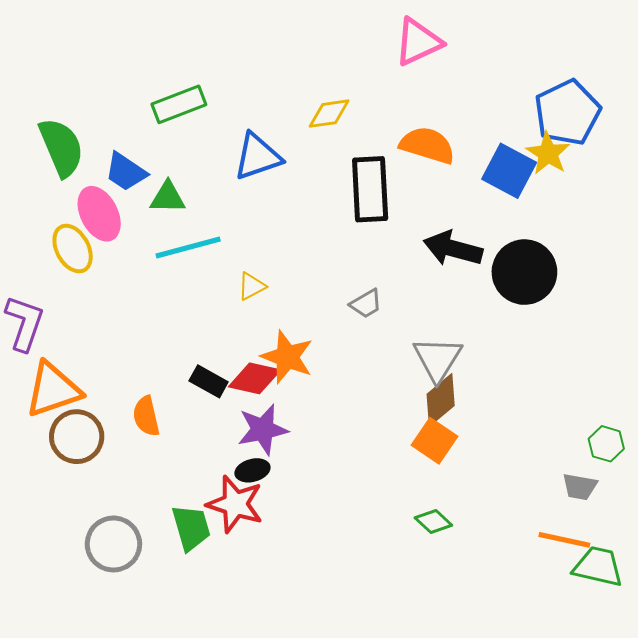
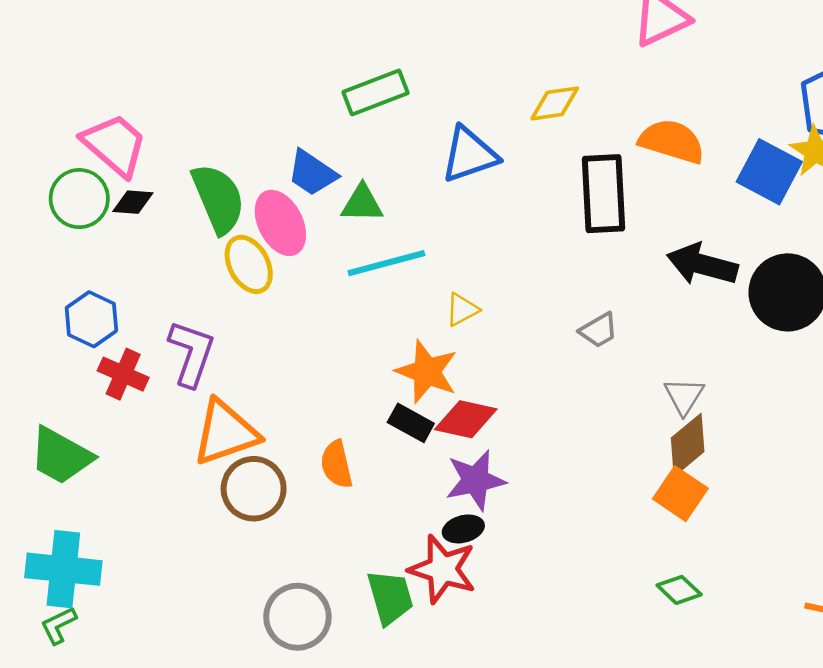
green semicircle: (61, 147) -> (218, 199), moved
orange star: (287, 357) -> (427, 372), moved
gray triangle: (438, 359) -> (684, 396), size x0.7

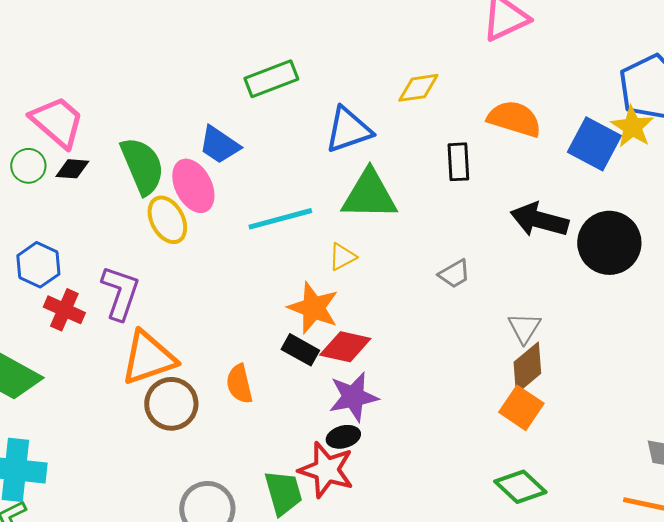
black rectangle: (603, 194) -> (458, 162), size x0.6
green circle: (79, 199) -> (28, 166), size x0.7
green triangle: (362, 203) -> (369, 195), moved, size x1.6
green diamond: (679, 590) -> (520, 487), size x1.4

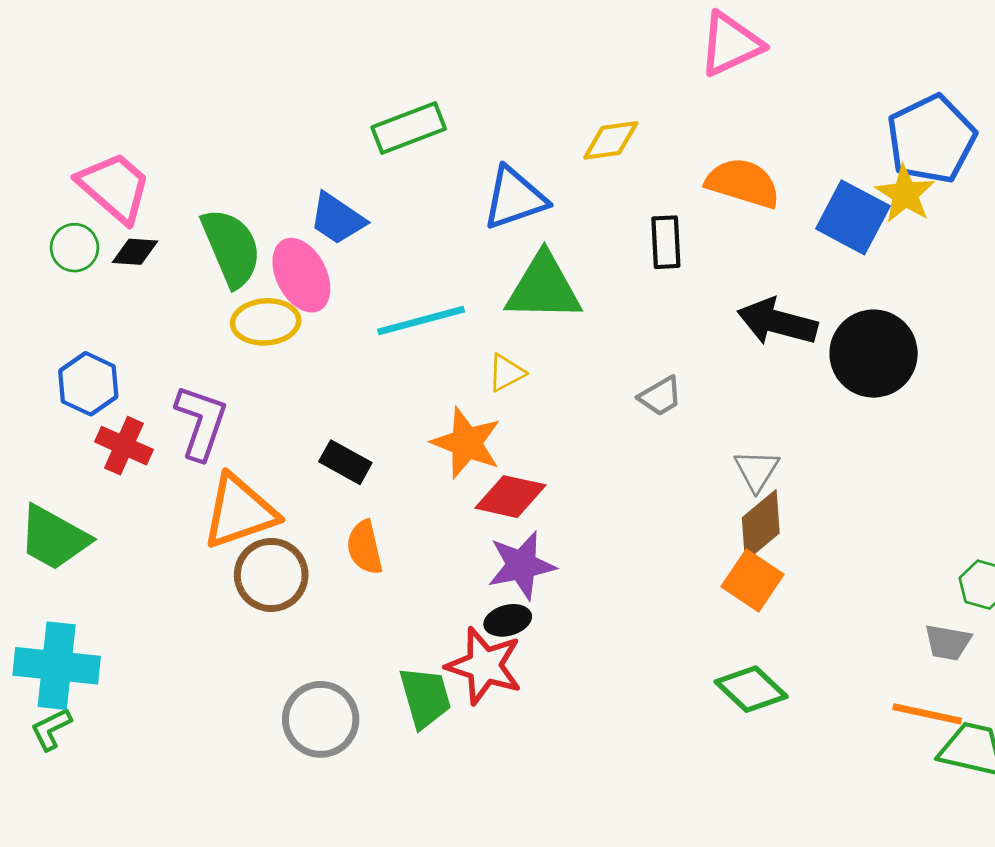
yellow ellipse: (167, 220) -> (266, 322), turned -66
black rectangle: (300, 350) -> (345, 462), moved

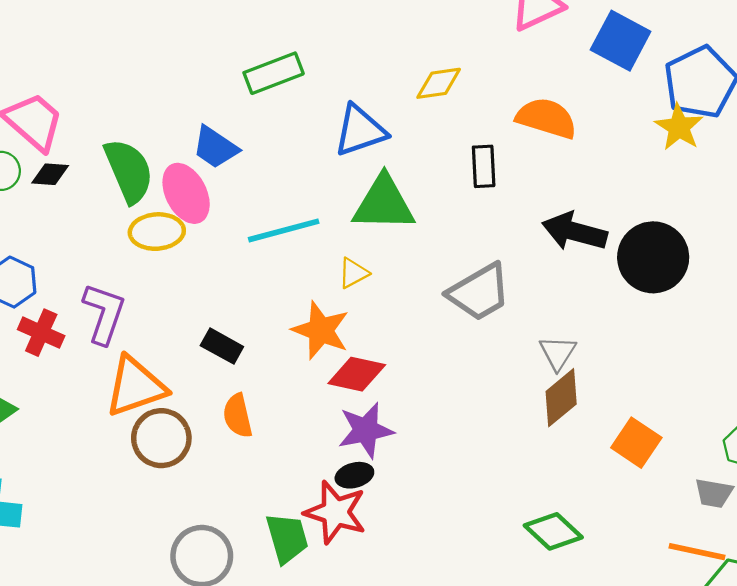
blue square: (853, 217) -> (621, 41), moved
gray trapezoid: (660, 396) -> (479, 292), size x1.8
orange square: (752, 580) -> (636, 443), moved

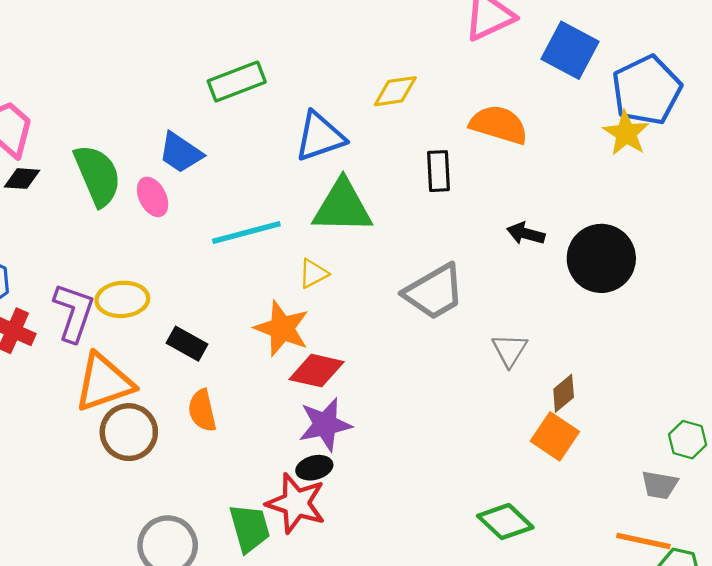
pink ellipse: (186, 193) -> (153, 197), size x0.7
yellow ellipse: (157, 232) -> (122, 299), moved
black arrow: (575, 232) -> (526, 234), size x0.6
brown diamond: (561, 398) -> (564, 393), moved, size x0.7
orange square: (636, 443) -> (555, 436), moved

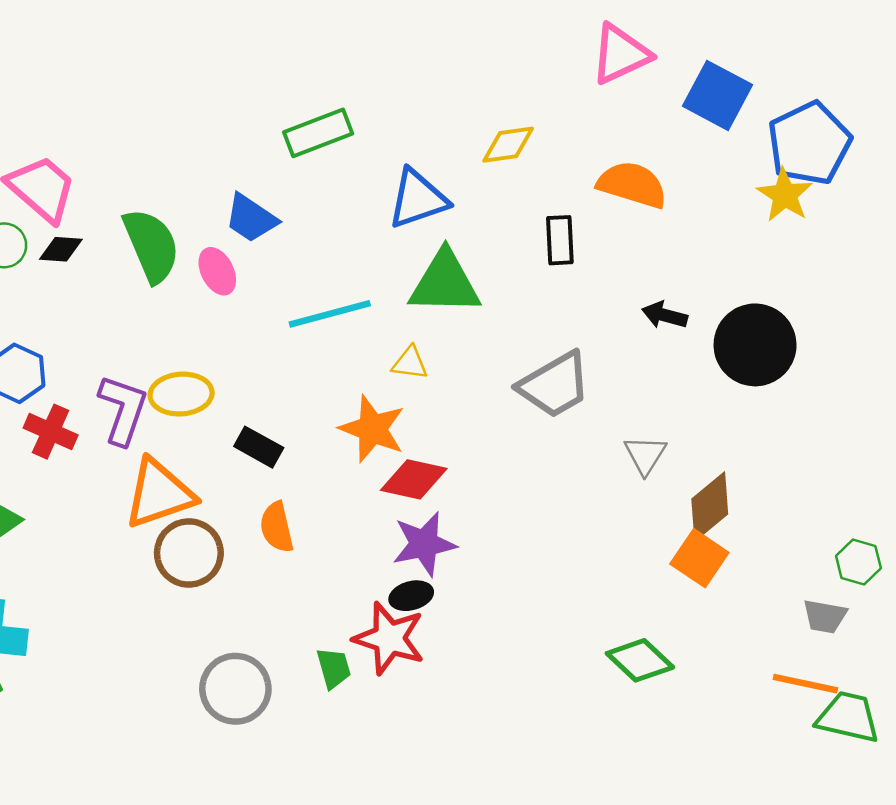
yellow triangle: (313, 274) -> (410, 363), turned 36
brown diamond: (564, 393) -> (710, 506), size x1.5
green trapezoid: (250, 528) -> (334, 668), size x0.7

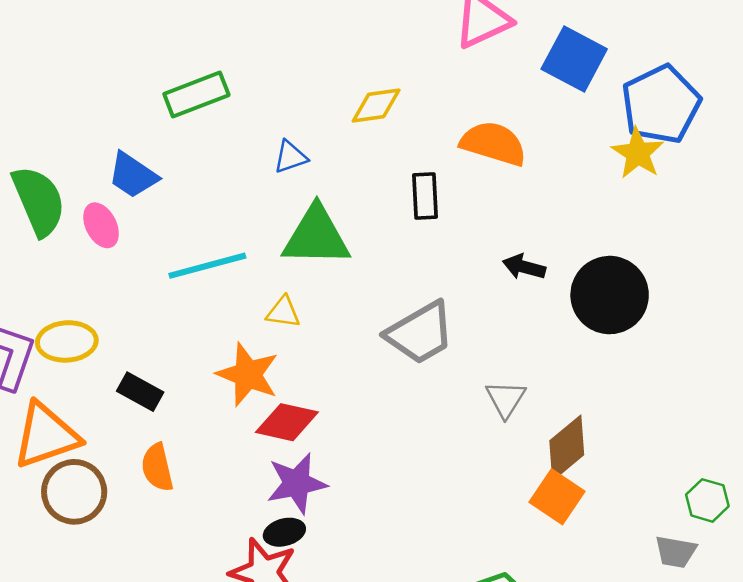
blue triangle: (418, 199) -> (291, 157), size x0.6

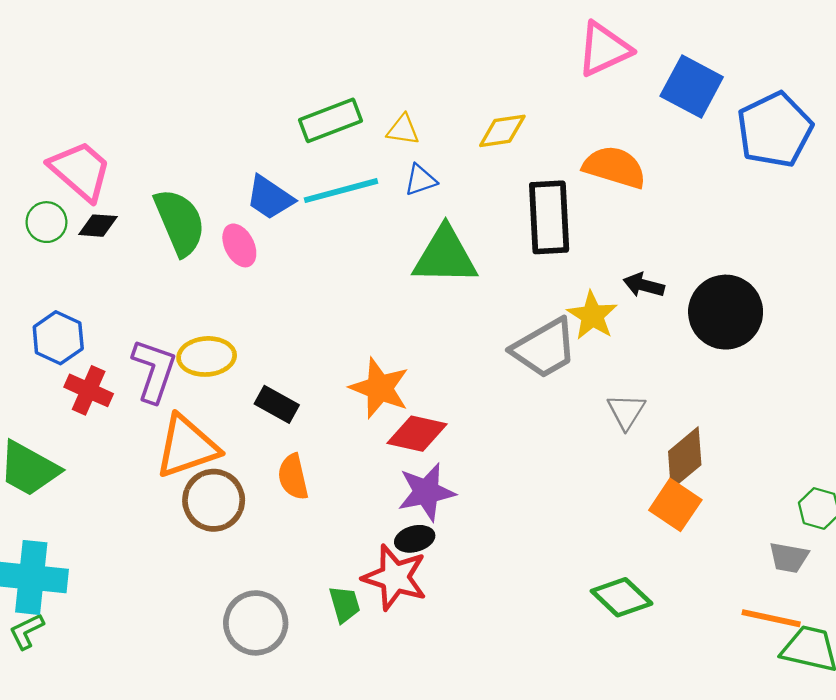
yellow star: (638, 153) -> (592, 316), moved
black rectangle: (425, 196) -> (549, 217), size x1.6
cyan line: (207, 266) -> (341, 191), moved
yellow triangle: (283, 312) -> (403, 130), moved

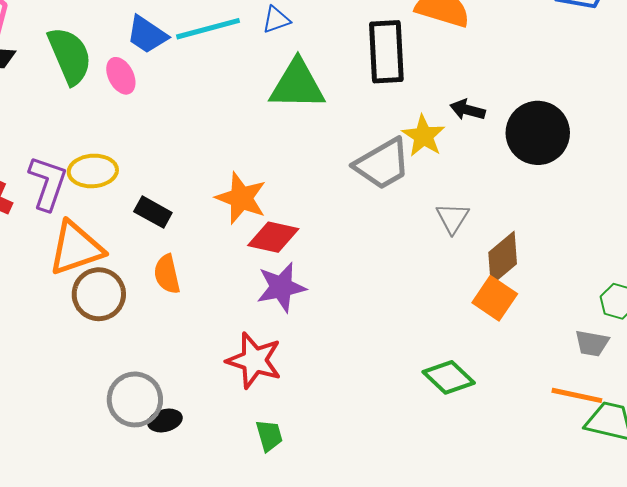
black ellipse: (415, 539) -> (165, 421), moved
green trapezoid: (345, 604) -> (269, 436), moved

